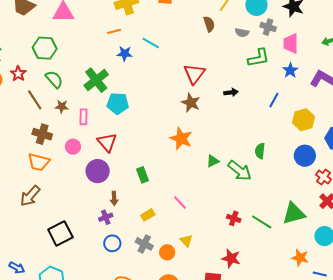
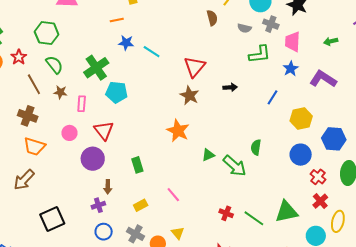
cyan line: (151, 43) -> (152, 52), moved
brown cross: (42, 134) -> (28, 116), moved

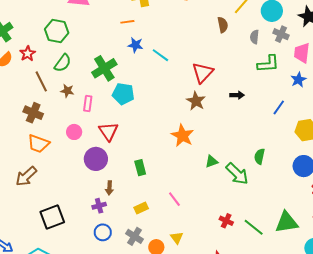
gray semicircle: (244, 28) -> (254, 37), turned 80
green semicircle: (54, 65) -> (63, 63), turned 72

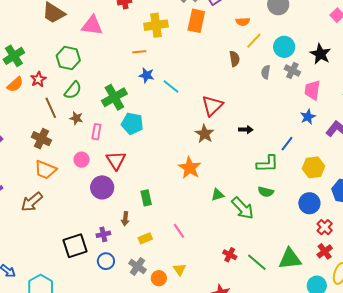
green L-shape: (268, 64) -> (267, 164), moved
green semicircle: (260, 156) -> (266, 192), turned -91
brown arrow: (109, 188) -> (125, 219), moved
black square: (52, 217) -> (75, 246), moved

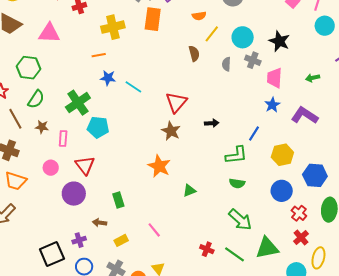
green arrow: (243, 208) -> (240, 220), moved
brown arrow: (125, 219) -> (100, 223), turned 96

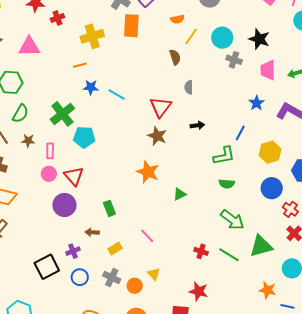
gray semicircle: (226, 64) -> (189, 87), moved
pink trapezoid: (274, 78) -> (268, 70), moved
pink circle: (51, 168) -> (49, 174), moved

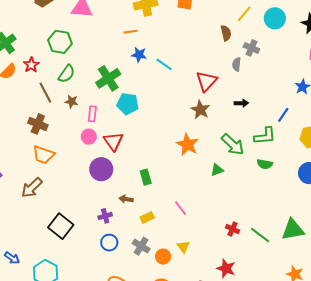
gray cross: (234, 60) -> (251, 48), moved
green arrow: (232, 220) -> (233, 144), moved
black square: (47, 267) -> (61, 226), moved, turned -30

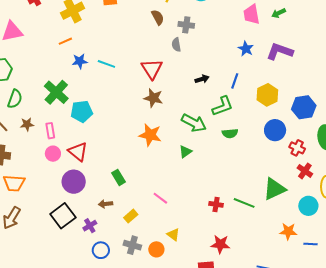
black arrow: (241, 103) -> (202, 79), moved
black square: (61, 226) -> (63, 216), moved, turned 30

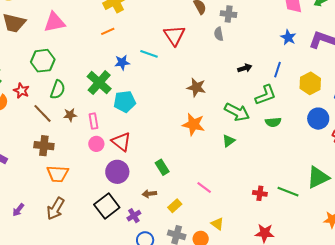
blue star: (80, 61) -> (122, 62), moved
red triangle: (152, 69) -> (174, 35), moved

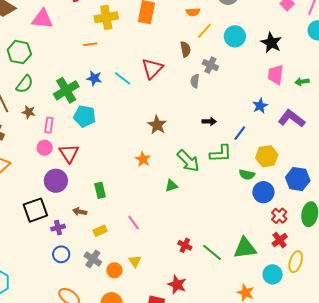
green semicircle: (273, 122) -> (247, 175), moved
orange star: (193, 124) -> (143, 159), size x0.7

